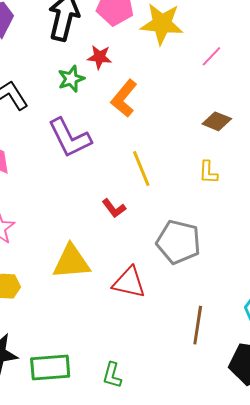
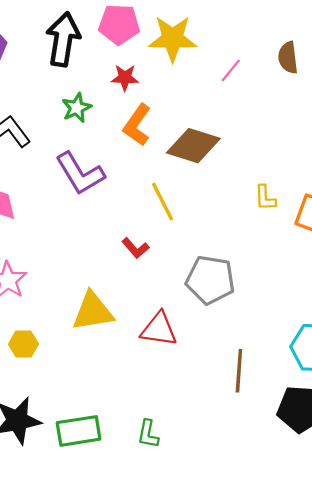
red star: (99, 57) -> (125, 78), moved
brown diamond: (217, 121) -> (193, 146), moved, size x1.6
yellow L-shape: (208, 172) -> (265, 198), moved

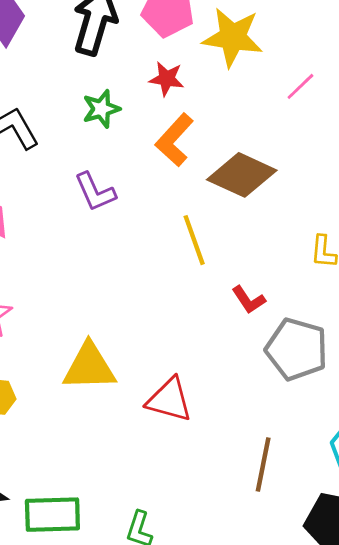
purple L-shape: (80, 174) -> (95, 192), size x0.7
red L-shape: (135, 248) -> (249, 300), moved
gray pentagon: (210, 280) -> (297, 349), moved

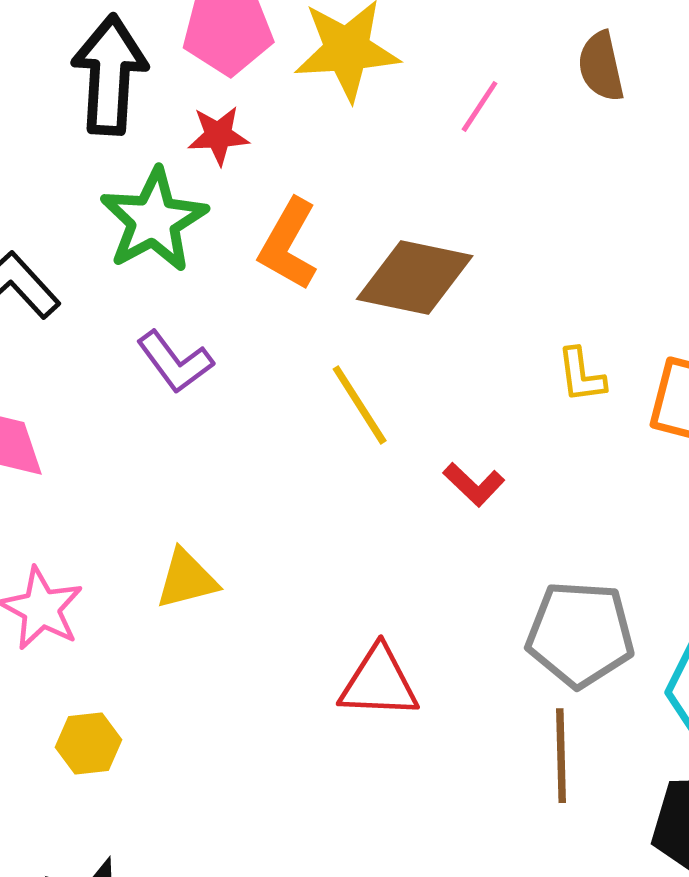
red star: (167, 79) -> (218, 135), moved
green star: (101, 109) -> (154, 220), size x1.6
gray pentagon: (297, 349) -> (580, 634), moved
yellow triangle: (89, 367) -> (187, 579), moved, size x0.7

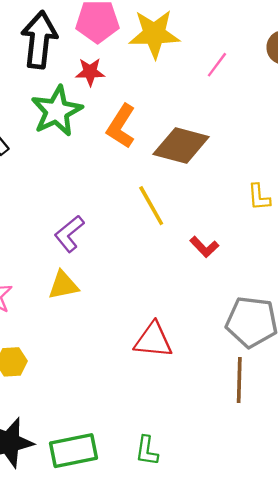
purple L-shape: (175, 362) -> (69, 234), moved, turned 84

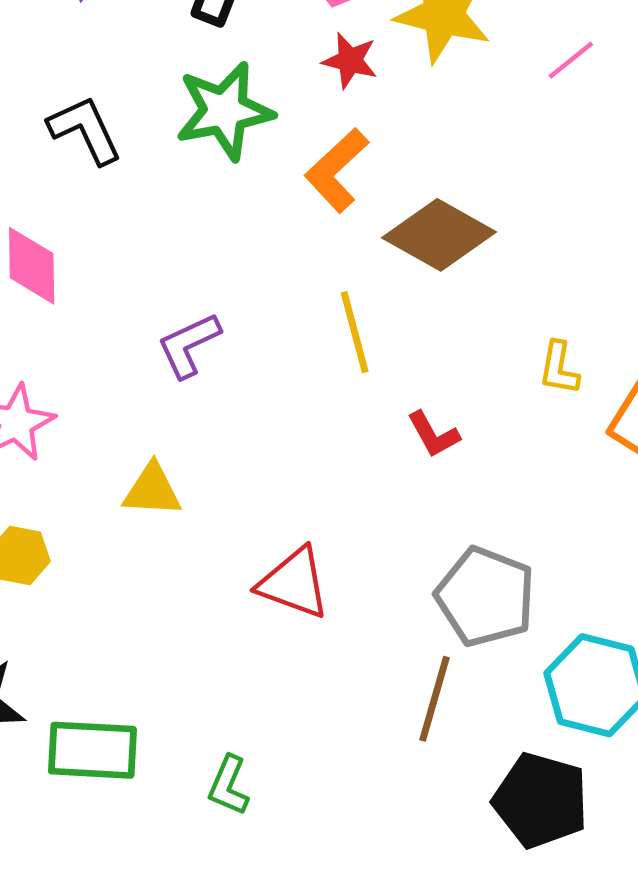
pink line: (217, 65) -> (571, 60), moved
red star: (90, 72) -> (350, 61), moved
yellow triangle: (63, 285) -> (152, 490), moved

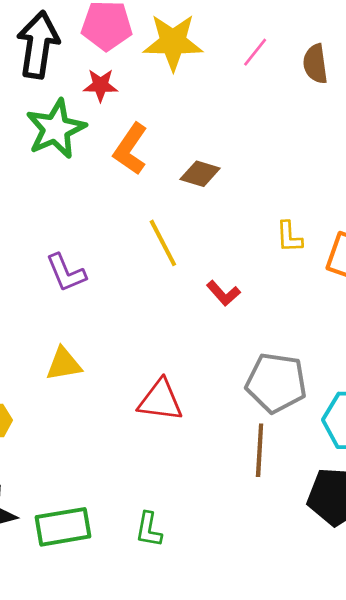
red star: (350, 61) -> (101, 85), moved
brown diamond: (439, 235) -> (200, 174), size x0.6
purple L-shape: (189, 345) -> (66, 273), turned -75

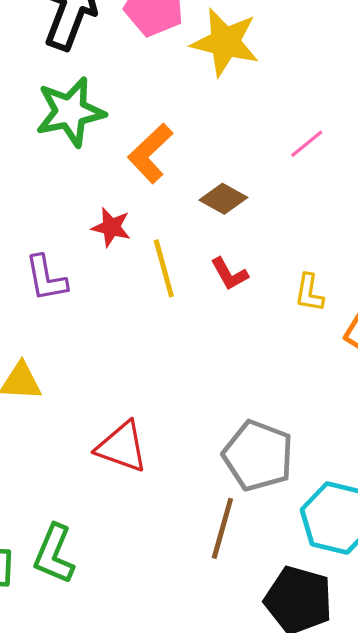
pink line: (255, 52) -> (307, 144), moved
red star: (101, 85) -> (111, 227), moved
red L-shape: (223, 293) -> (229, 274), moved
green L-shape: (149, 530) -> (54, 554), moved, size x1.4

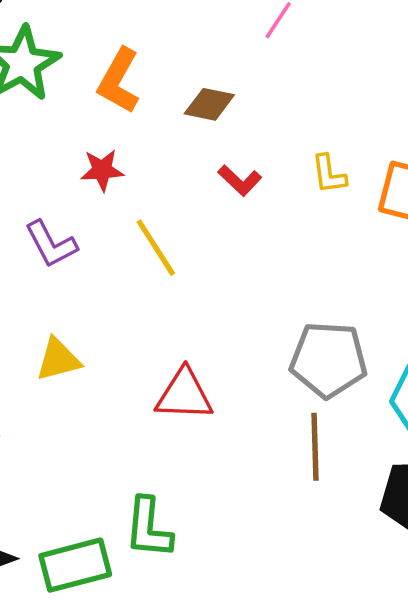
yellow line: (164, 268) -> (156, 248), moved

